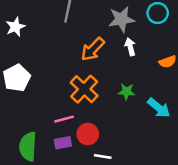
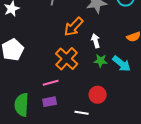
white arrow: (130, 47) -> (96, 41), moved
cyan arrow: (159, 108) -> (122, 64), moved
red circle: (88, 134) -> (98, 95), moved

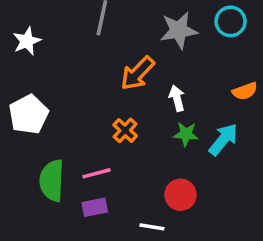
orange cross: (67, 59) -> (125, 130), size x0.6
cyan arrow: (122, 64) -> (223, 139), turned -90
green semicircle: (22, 105) -> (52, 180), moved

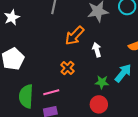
green star: (186, 134) -> (102, 82), moved

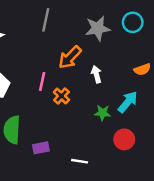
pink line: (51, 92) -> (42, 81), moved, turned -63
red circle: (99, 104) -> (124, 139), moved

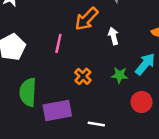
orange cross: (61, 96) -> (83, 76), moved
purple rectangle: (41, 148) -> (57, 111), size x1.6

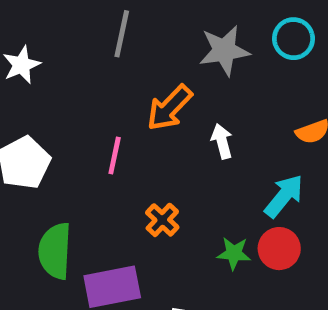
green star: (120, 75) -> (234, 253), moved
red circle: (142, 102) -> (279, 249), moved

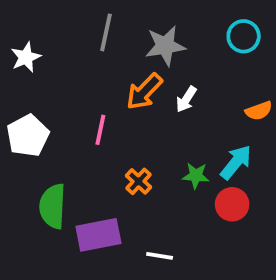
gray star: (224, 51) -> (165, 46), moved
white arrow: (222, 141) -> (186, 99), moved, turned -132
green star: (234, 253) -> (196, 176), moved

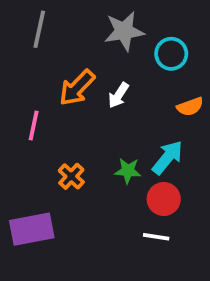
cyan circle: (244, 36) -> (171, 54), moved
gray star: (165, 46) -> (124, 31), moved
white line: (160, 256) -> (156, 237), moved

